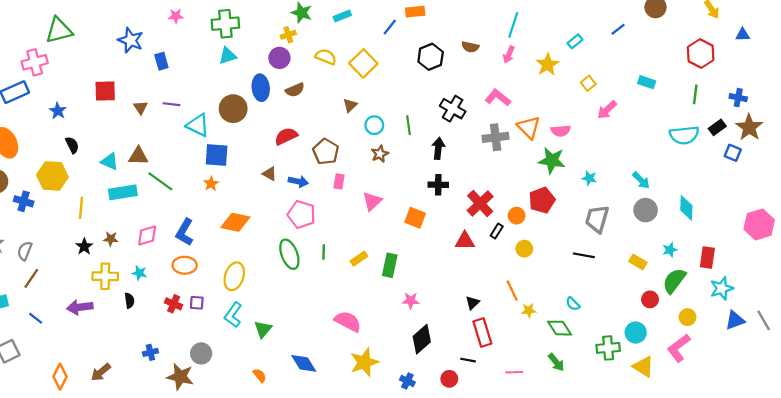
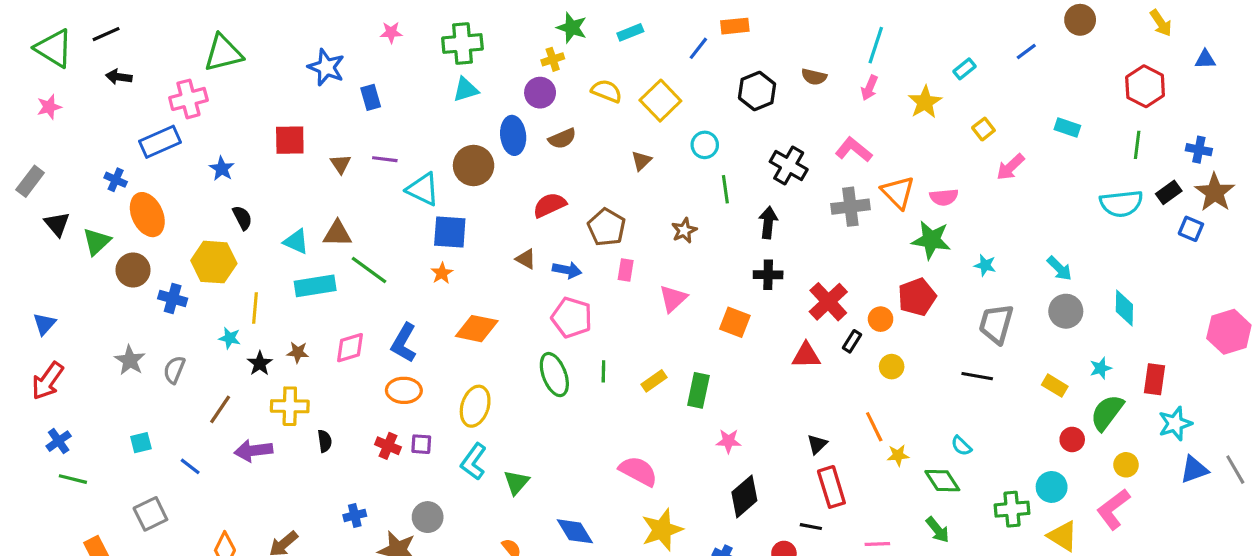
cyan circle: (374, 125) -> (705, 145), moved
cyan star: (139, 273) -> (230, 338), moved
brown line: (31, 278) -> (220, 409), moved

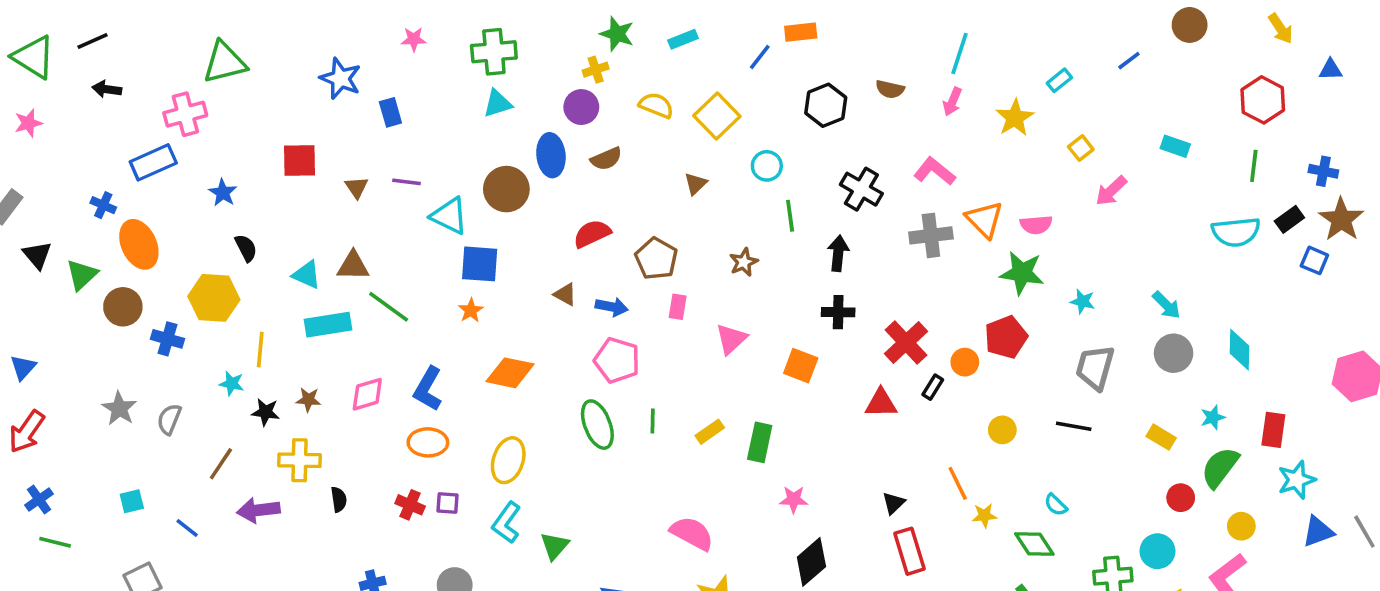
black star: (260, 363) -> (266, 412), turned -30
yellow circle: (892, 367) -> (1002, 430), moved

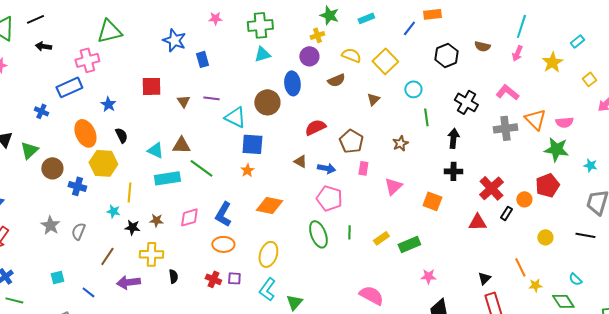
brown semicircle: (606, 159) -> (336, 80), moved
orange ellipse: (139, 244) -> (85, 133), moved
green rectangle: (760, 442) -> (409, 244), turned 55

